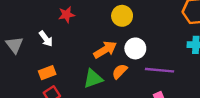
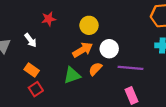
yellow circle: (122, 16) -> (89, 25), moved
orange rectangle: (47, 73) -> (32, 70), turned 56

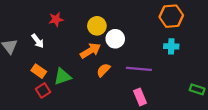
white circle: (109, 49) -> (115, 39), moved
green triangle: (72, 75) -> (62, 76), moved

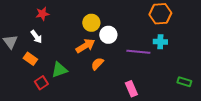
red star: (56, 19) -> (42, 14), moved
purple line: (139, 69) -> (138, 52), moved
orange rectangle: (39, 71) -> (30, 59), moved

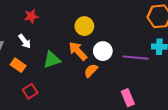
white circle: (108, 35) -> (103, 51), moved
orange arrow: (85, 46) -> (78, 51), turned -102
green triangle: (59, 70) -> (52, 60), moved

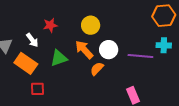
red star: (31, 16) -> (50, 25), moved
orange rectangle: (18, 65) -> (26, 63), size x1.5
red square: (30, 91) -> (38, 89), turned 32

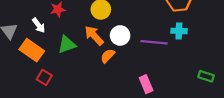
red square: (38, 89) -> (44, 77), turned 32

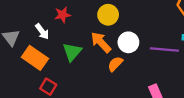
green triangle: (67, 45) -> (72, 52), turned -30

